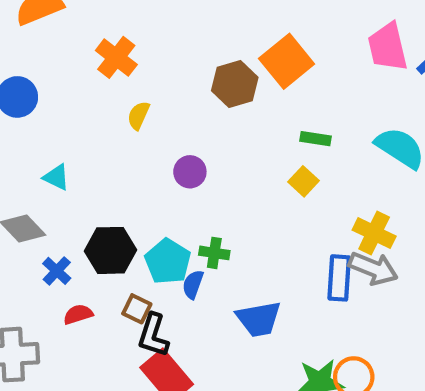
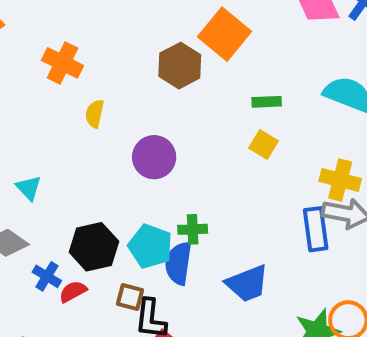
purple circle: (190, 172) -> (154, 157), size x1.4
cyan triangle: (56, 177) -> (29, 188), turned 32
blue semicircle: (193, 284) -> (178, 263), size x1.5
red semicircle: (78, 314) -> (73, 292), moved

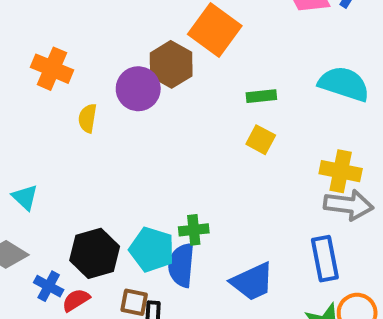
purple circle: (154, 157) -> (138, 89), moved
blue rectangle: (316, 229) -> (325, 259), moved

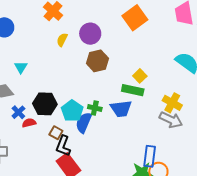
brown hexagon: (171, 64) -> (97, 61), moved
green rectangle: (261, 96) -> (133, 90), moved, size x1.5
blue rectangle: (325, 259) -> (150, 156), moved
blue trapezoid: (252, 282) -> (121, 109), moved

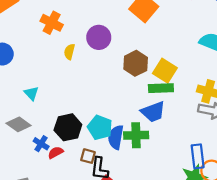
brown hexagon: (97, 61) -> (136, 63), moved
yellow square: (140, 76) -> (165, 71), size x1.5
green cross: (95, 108) -> (136, 135), moved, size x1.5

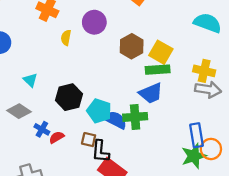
black hexagon: (68, 127) -> (69, 97), moved
blue semicircle: (116, 137) -> (115, 120), turned 110

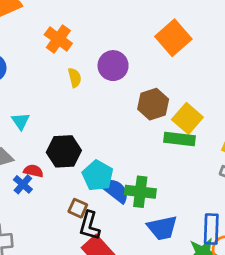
yellow semicircle: (66, 38) -> (75, 78), turned 144
blue trapezoid: (151, 93) -> (162, 228), moved
red semicircle: (57, 137) -> (33, 171), moved, turned 32

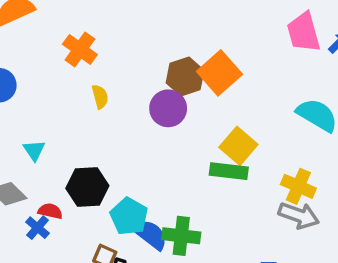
orange square: (173, 38) -> (219, 73), moved
purple circle: (113, 66) -> (168, 108), moved
brown hexagon: (153, 104) -> (185, 77), moved

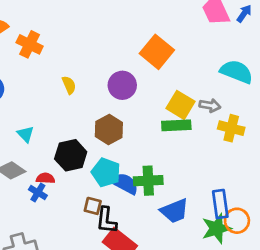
orange cross: (80, 49) -> (30, 44), moved
brown hexagon: (185, 77) -> (109, 129), moved
gray arrow: (299, 215) -> (210, 105), moved, size x0.7

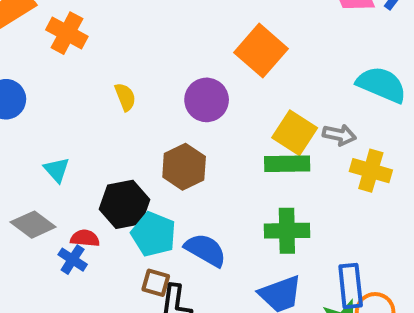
cyan pentagon: (106, 172) -> (153, 234), moved
green cross: (148, 181) -> (287, 231), moved

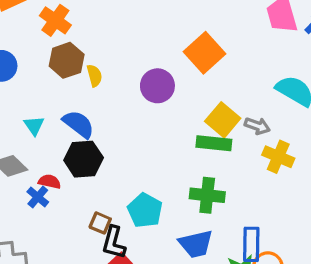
brown hexagon: (184, 167) -> (67, 60), moved
cyan pentagon: (153, 234) -> (145, 210), moved
blue semicircle: (206, 250) -> (78, 124), moved

